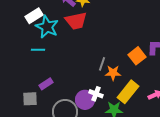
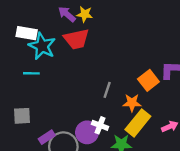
white rectangle: (34, 16) -> (27, 33), turned 42
orange star: (113, 73) -> (132, 103), moved
purple rectangle: (46, 84) -> (47, 137), moved
gray square: (30, 99) -> (22, 116), moved

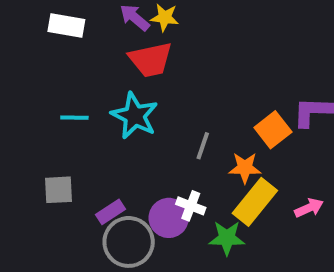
white rectangle: (27, 33) -> (66, 25), moved
cyan star: (42, 46) -> (135, 116), moved
purple rectangle: (47, 137) -> (111, 212), moved

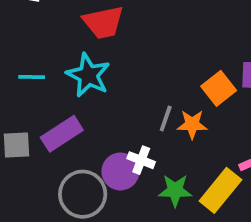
gray line: (203, 146) -> (166, 119), moved
yellow rectangle: (255, 202) -> (220, 190), moved
purple rectangle: (111, 212) -> (62, 134), moved, size x1.5

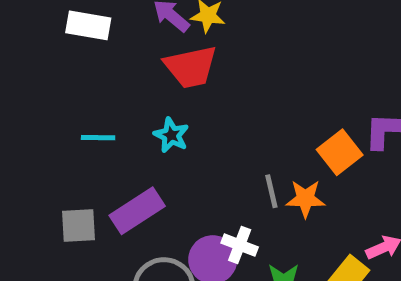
cyan star: (88, 75) -> (171, 135), size x0.6
gray line: (166, 119) -> (271, 191), turned -32

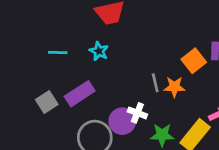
gray square: (79, 225) -> (47, 102), turned -30

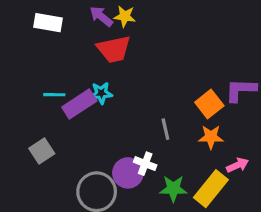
cyan star: (99, 51) -> (101, 93), turned -30
orange star: (174, 87) -> (211, 137), moved
purple rectangle: (80, 94) -> (79, 104), moved

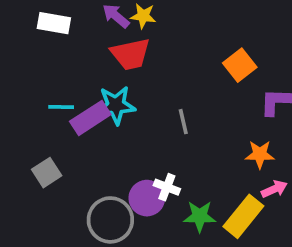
cyan star: (101, 93) -> (116, 105), size x1.5
orange square: (209, 104) -> (240, 65), moved
gray line: (165, 129) -> (183, 122), moved
orange star: (211, 137) -> (260, 154), moved

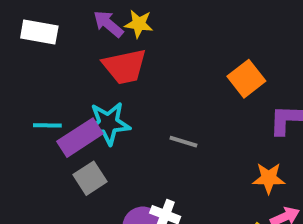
gray line: (183, 122) -> (183, 142), turned -60
gray square: (47, 173) -> (90, 178), moved

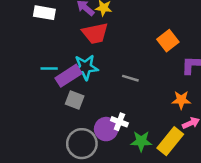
gray square: (90, 178) -> (75, 100), turned -36

